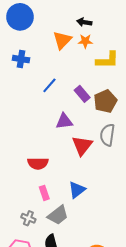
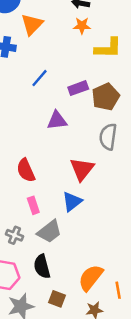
orange triangle: (62, 40) -> (32, 24), moved
purple rectangle: (82, 94) -> (78, 88), turned -70
red triangle: (82, 146) -> (82, 169), moved
red semicircle: (38, 163) -> (26, 170), turned 66

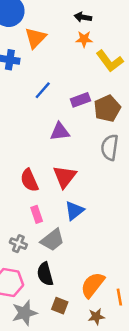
yellow L-shape: (108, 48) -> (110, 61), turned 52
red triangle: (82, 169) -> (65, 177), moved

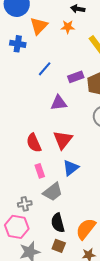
orange star: (84, 39) -> (68, 27), moved
gray cross: (18, 244) -> (25, 204), moved, turned -32
black semicircle: (45, 274) -> (58, 223), moved

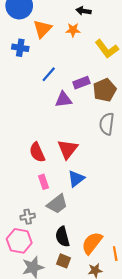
purple triangle: (59, 103) -> (64, 100), moved

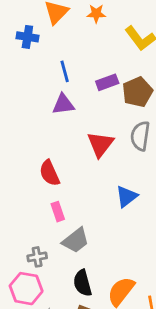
blue line: (49, 74) -> (65, 71), turned -56
purple triangle: (64, 100) -> (63, 104), moved
red triangle: (68, 149) -> (100, 144), moved
blue triangle: (76, 179) -> (126, 196), moved

